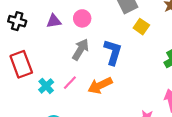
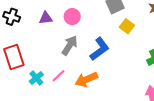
blue L-shape: (113, 52) -> (99, 49), turned 35

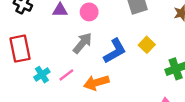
yellow square: (127, 26) -> (147, 45), moved

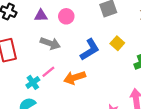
gray arrow: (82, 43) -> (50, 43), moved, turned 72
cyan cross: (42, 75) -> (33, 82), moved

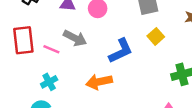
yellow square: (117, 43) -> (156, 36), moved
pink line: (48, 72) -> (51, 49), moved, turned 56

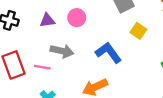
blue L-shape: (121, 51) -> (108, 53), turned -88

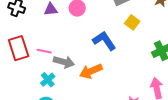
gray arrow: (62, 51) -> (64, 62), moved

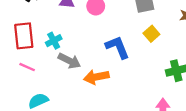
pink line: (44, 51) -> (27, 67), moved
cyan cross: (48, 80) -> (54, 41), moved

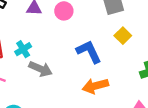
orange arrow: (96, 77) -> (95, 86), moved

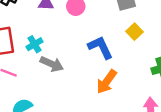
orange arrow: (95, 86) -> (107, 82), turned -40

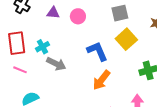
yellow square: (135, 32) -> (126, 39), size x1.5

